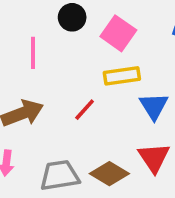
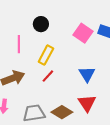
pink square: (118, 33) -> (83, 33), moved
yellow rectangle: (122, 76) -> (46, 55), moved, turned -54

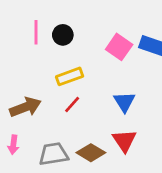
pink line: (19, 44) -> (36, 32), moved
yellow rectangle: (46, 55) -> (70, 76), turned 42

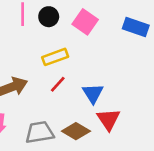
pink square: (119, 47) -> (85, 22), moved
blue triangle: (124, 102) -> (93, 93), moved

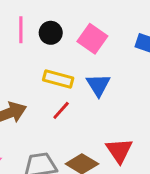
yellow rectangle: (55, 57) -> (58, 79), turned 35
blue triangle: (93, 93) -> (98, 85), moved

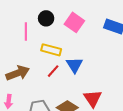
pink line: (21, 30) -> (26, 32), moved
blue triangle: (98, 85) -> (74, 65), moved

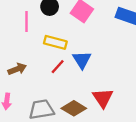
brown arrow: (18, 73) -> (17, 69), size x0.7

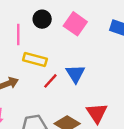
yellow rectangle: (55, 42) -> (35, 60), moved

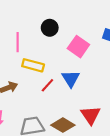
black circle: (42, 19) -> (50, 28), moved
pink square: (75, 24) -> (78, 47), moved

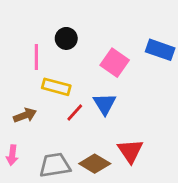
black circle: (50, 28) -> (66, 38), moved

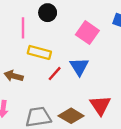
brown arrow: (25, 115) -> (14, 76), turned -144

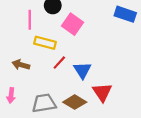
pink square: (87, 33) -> (72, 24), moved
blue triangle: (79, 67) -> (82, 70), moved

